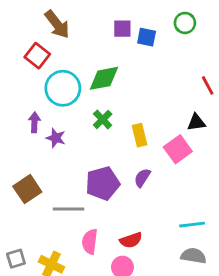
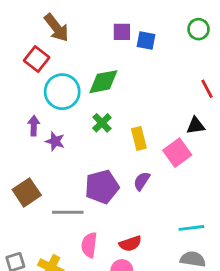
green circle: (185, 23) -> (199, 29), moved

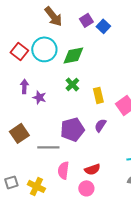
brown arrow: (56, 28) -> (53, 16), moved
purple square: (122, 32) -> (86, 20), turned -32
blue square: (146, 40) -> (103, 26), turned 32
red square: (37, 59) -> (19, 51), moved
cyan circle: (62, 92) -> (44, 49), moved

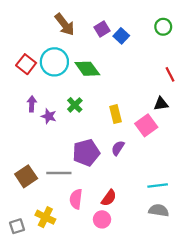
green diamond: (73, 55) -> (87, 69), turned 65
green cross: (72, 84) -> (75, 105), moved
brown square: (19, 133) -> (26, 176), moved
red semicircle: (92, 169) -> (109, 198), turned -35
gray square: (11, 182) -> (17, 226), moved

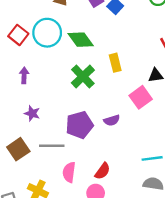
green cross: (75, 105) -> (83, 77), moved, size x1.5
yellow rectangle: (116, 114) -> (115, 63), moved
purple star: (49, 116) -> (32, 113), moved
purple semicircle: (118, 148) -> (112, 120), turned -140

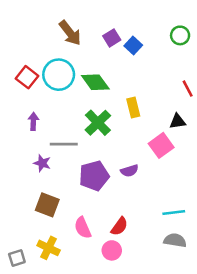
gray line: (52, 146) -> (64, 144), moved
brown square: (18, 149) -> (47, 205), moved, turned -35
pink semicircle: (69, 172) -> (83, 228), turned -30

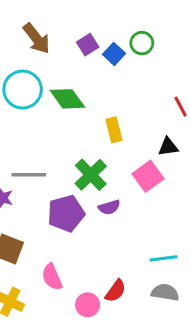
green circle: (180, 35) -> (142, 43), moved
green cross: (98, 123) -> (91, 175), moved
red semicircle: (119, 226) -> (115, 291), moved

